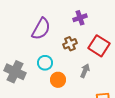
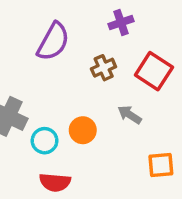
cyan circle: (45, 63) -> (45, 141), moved
gray arrow: (85, 71) -> (130, 115), turned -80

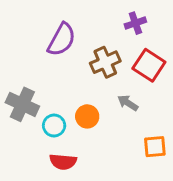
purple cross: (121, 23) -> (135, 23), moved
brown cross: (104, 68) -> (105, 62), size x1.4

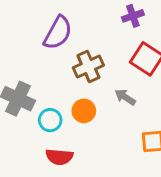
brown cross: (105, 62) -> (88, 66), moved

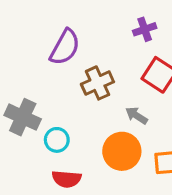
orange circle: (84, 111) -> (122, 151), moved, size x1.5

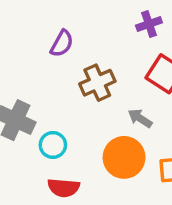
purple semicircle: (65, 47) -> (62, 44), size x0.7

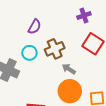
gray arrow: (140, 118) -> (69, 69), moved
cyan circle: (53, 145) -> (29, 53), moved

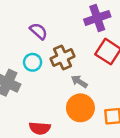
purple cross: (84, 16) -> (97, 18), size x1.5
purple semicircle: (35, 27) -> (39, 31), turned -77

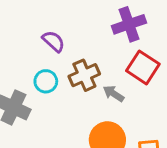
gray arrow: (79, 81) -> (114, 94), moved

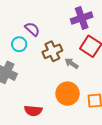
cyan circle: (46, 81) -> (19, 44), moved

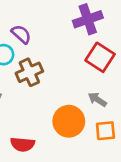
brown cross: (52, 51) -> (29, 72), moved
gray arrow: (72, 63) -> (97, 99), moved

